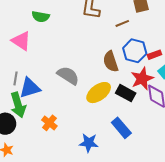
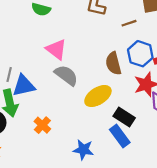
pink triangle: (21, 41) -> (56, 49), moved
black rectangle: (126, 93) -> (124, 117), moved

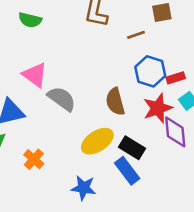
pink triangle: (56, 49) -> (35, 75), moved
brown semicircle: (113, 63) -> (115, 102), moved
yellow ellipse: (98, 96) -> (97, 141), moved

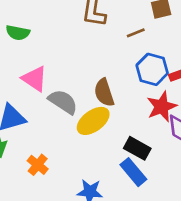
green semicircle: (30, 20) -> (18, 33), moved
brown semicircle: (115, 102) -> (104, 93), moved
yellow ellipse: (97, 141) -> (93, 121), moved

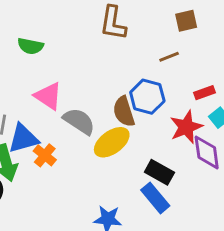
brown line: (136, 33) -> (169, 57), moved
blue hexagon: (152, 69) -> (147, 97), moved
orange cross: (38, 165) -> (45, 155), moved

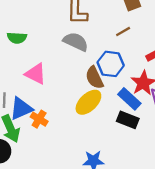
gray semicircle: (79, 121) -> (76, 42), moved
blue rectangle: (155, 198) -> (129, 99), moved

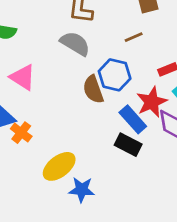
yellow ellipse: (88, 102) -> (59, 166), moved

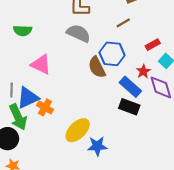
red star: (152, 102) -> (143, 71), size x0.6

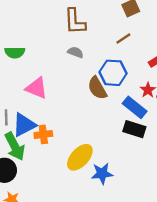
gray semicircle: (78, 33) -> (76, 52), size x0.6
orange cross: (45, 107) -> (43, 134), turned -35

